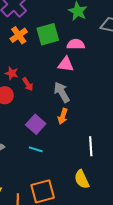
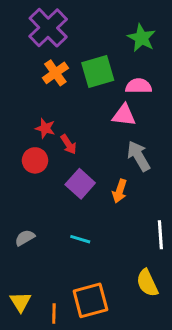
gray arrow: (62, 92) -> (139, 156), moved
purple square: (36, 124) -> (80, 184), moved

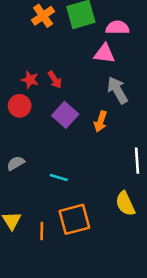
red star: (45, 128) -> (30, 80), moved
red circle: (35, 160) -> (20, 106), moved
cyan line: (80, 239) -> (59, 178), moved

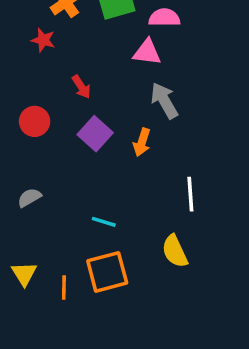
red star: (30, 80) -> (43, 40), moved
cyan line: (59, 178) -> (104, 222), moved

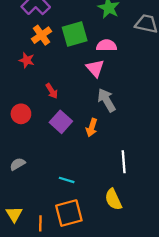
pink triangle: (147, 52) -> (95, 68), turned 42

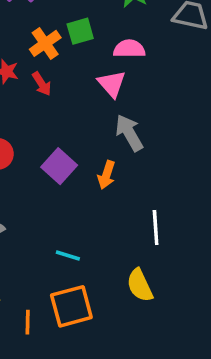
green square: (75, 34) -> (80, 31), size x0.7
orange cross: (41, 35) -> (45, 43), moved
red arrow: (52, 91) -> (42, 84), moved

